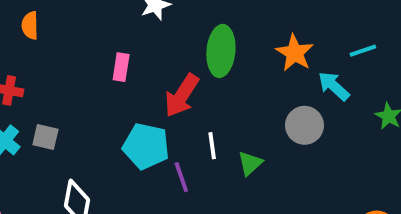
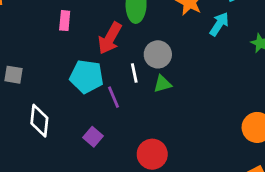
cyan arrow: (334, 86) -> (219, 24), turned 85
gray circle: (305, 125) -> (158, 54), moved
green triangle: (250, 163) -> (162, 84), turned 30

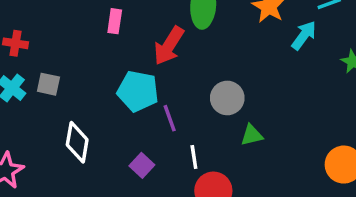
gray circle: (158, 54) -> (227, 98), moved
white line: (134, 73) -> (194, 157), moved
green triangle: (162, 84) -> (252, 135), moved

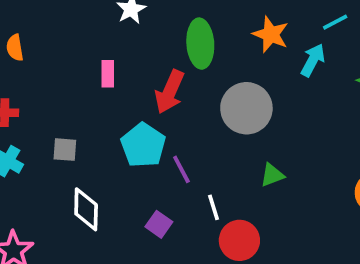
gray square: (48, 84) -> (65, 150), moved
cyan pentagon: (138, 91) -> (143, 145), turned 30
gray circle: (227, 98) -> (246, 108), moved, size x1.4

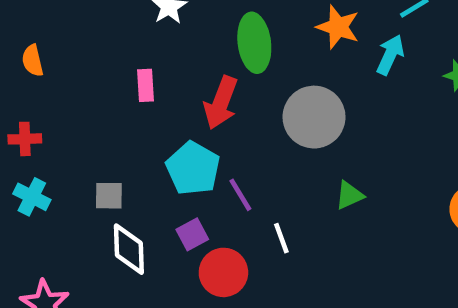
gray square: (65, 150) -> (109, 196), moved
purple square: (159, 224) -> (192, 234), moved, turned 30
red circle: (239, 240) -> (223, 272), moved

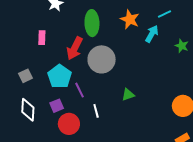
gray circle: (314, 117) -> (102, 59), moved
gray square: (109, 196) -> (25, 76), moved, turned -32

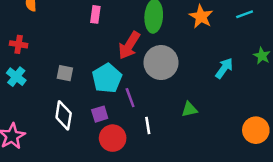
cyan arrow: (152, 34) -> (224, 68), moved
pink rectangle: (42, 38) -> (95, 14), moved
gray square: (25, 76) -> (65, 73), turned 32

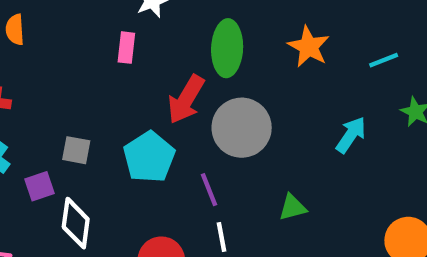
cyan line: (245, 14) -> (384, 60), moved
purple line: (130, 98) -> (209, 190), moved
purple square: (100, 114) -> (40, 186), moved

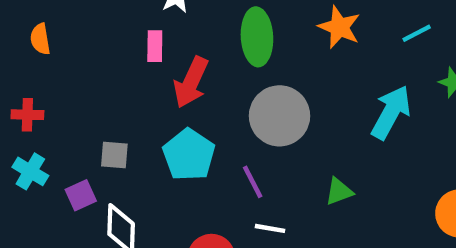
red arrow: (186, 99) -> (191, 82), moved
cyan arrow: (351, 135) -> (391, 112), size x1.4
white line: (221, 237) -> (270, 228), turned -64

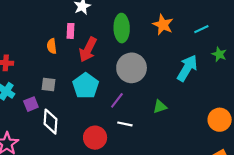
orange semicircle: (40, 39) -> (52, 46), moved
purple line: (253, 182) -> (117, 100), turned 63

